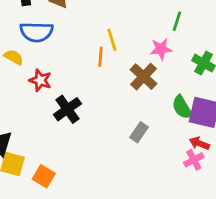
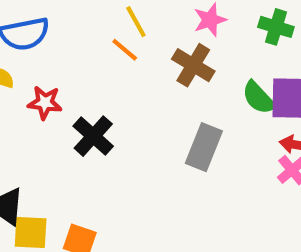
orange line: (100, 57) -> (125, 50), turned -42
gray rectangle: (139, 132) -> (204, 147), size x1.5

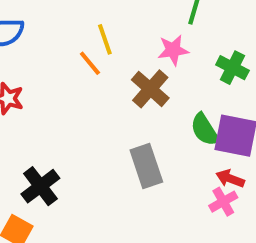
black cross: (93, 136) -> (40, 186), moved
gray rectangle: (204, 147) -> (146, 166), turned -51

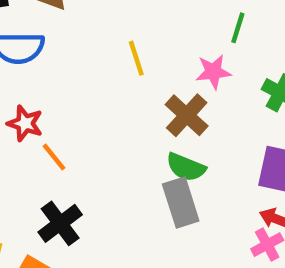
orange line: (90, 63) -> (54, 157), moved
green semicircle: (205, 130) -> (186, 167), moved, turned -36

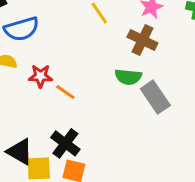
green semicircle: (186, 167) -> (128, 77), moved
black cross: (60, 223) -> (65, 143), moved

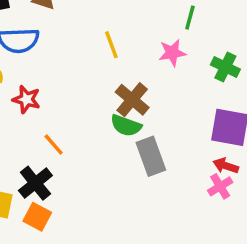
brown cross: (142, 40) -> (132, 100), moved
orange line: (65, 92) -> (54, 144), moved

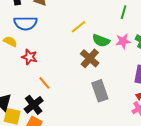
yellow line: (111, 45) -> (78, 27), turned 70
pink star: (172, 53) -> (123, 41), moved
green semicircle: (126, 125) -> (101, 41), moved

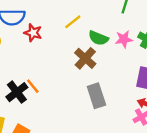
red star: (29, 57) -> (33, 33), moved
black cross: (34, 105) -> (17, 92), moved

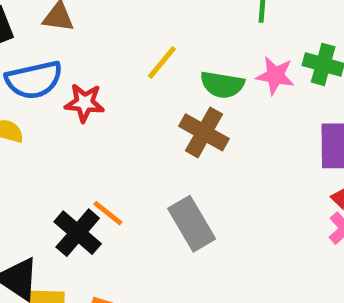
pink star: (124, 39) -> (275, 76), turned 30
gray rectangle: (96, 96) -> (192, 224), moved

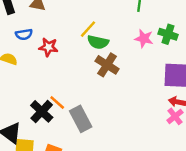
blue semicircle: (34, 80) -> (24, 34), size x0.6
green semicircle: (222, 85) -> (98, 42), moved
gray rectangle: (192, 224) -> (81, 119), moved

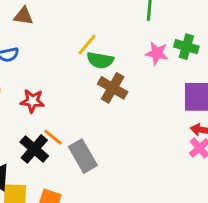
red star: (48, 47) -> (32, 101), moved

